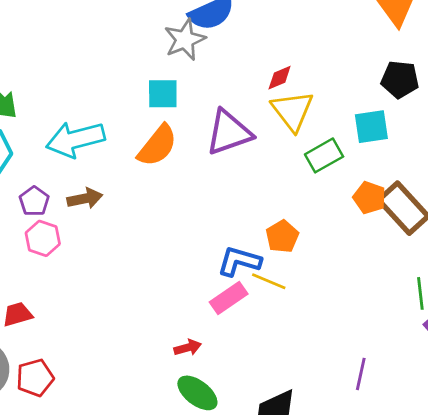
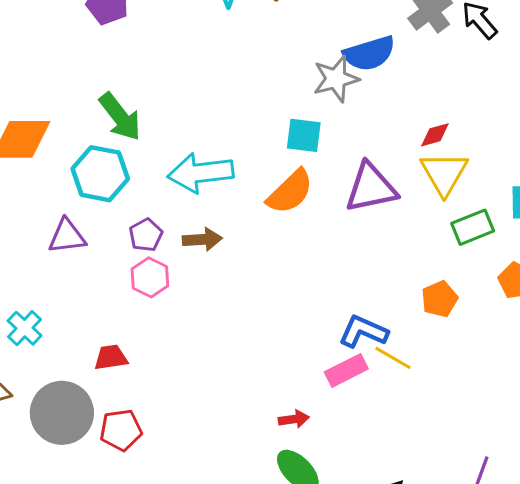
orange pentagon: (282, 236) -> (439, 299), moved

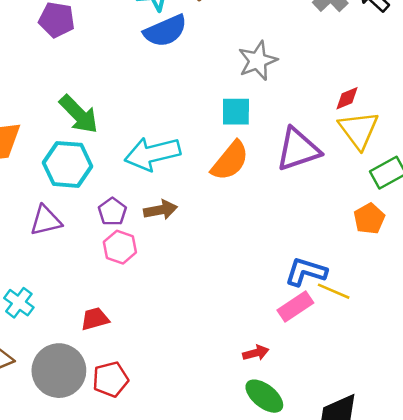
blue semicircle: (369, 53) -> (165, 31), moved
orange pentagon: (439, 299) -> (369, 219), moved

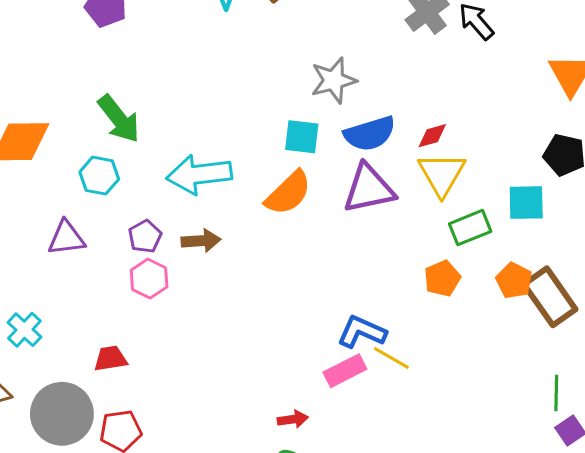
blue semicircle: (165, 31) -> (370, 134), moved
cyan hexagon: (68, 164) -> (99, 176), size x0.7

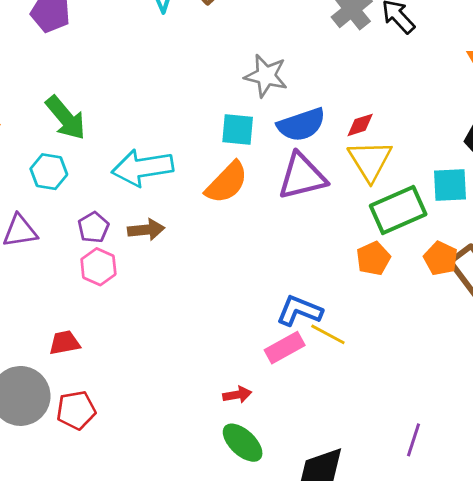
gray star: (334, 80) -> (266, 76), turned 30
green rectangle: (470, 228) -> (398, 210), size x1.4

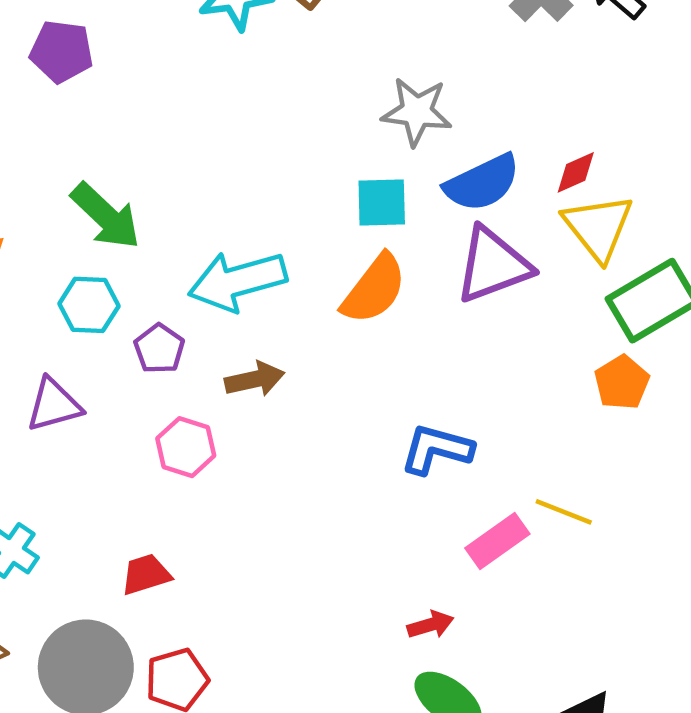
purple pentagon: (93, 227) -> (159, 349), moved
blue L-shape: (299, 311) -> (437, 449), moved

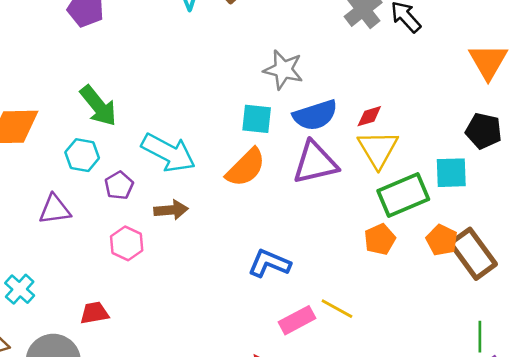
cyan arrow: (237, 281) -> (168, 153), turned -144

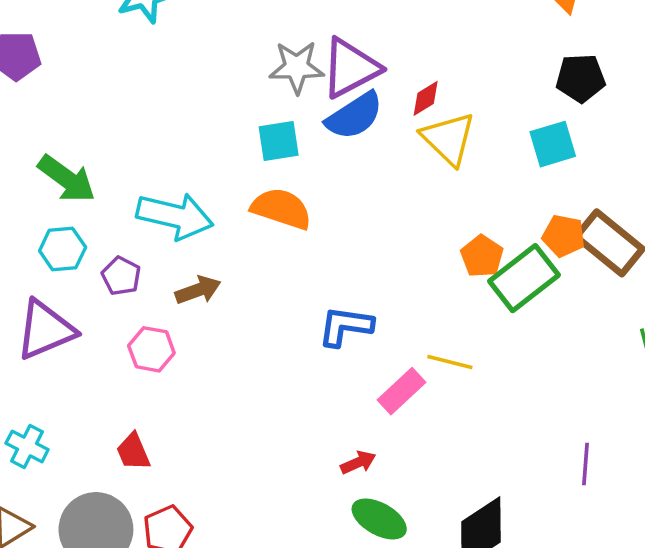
purple triangle: (315, 163) -> (350, 68), moved
orange semicircle: (246, 168) -> (281, 209), turned -102
green rectangle: (403, 195) -> (524, 278), moved
purple triangle: (55, 209) -> (45, 330), size x1.4
red trapezoid: (94, 313) -> (133, 452), turned -88

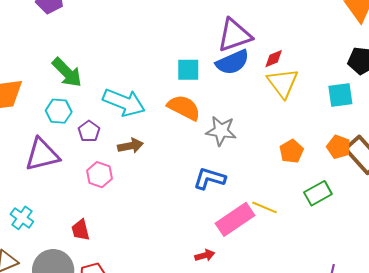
gray star: (297, 67) -> (221, 131), moved
green rectangle: (524, 278) -> (318, 193), moved, size x0.7
pink rectangle: (401, 391) -> (235, 219), size x1.4

